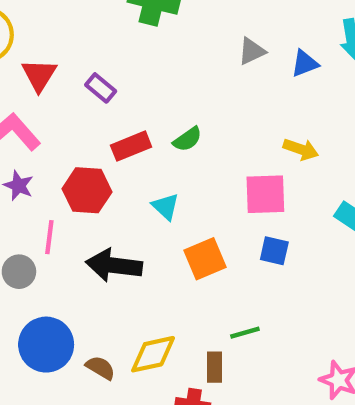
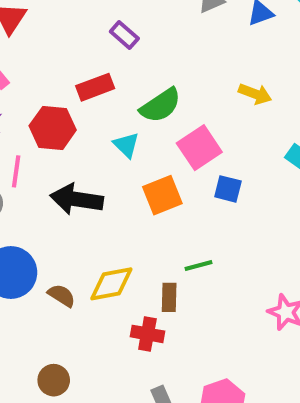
purple rectangle: (101, 88) -> (124, 35), moved
green semicircle: (187, 139) -> (160, 105), moved, size x1.5
pink square: (265, 194) -> (199, 148), moved, turned -33

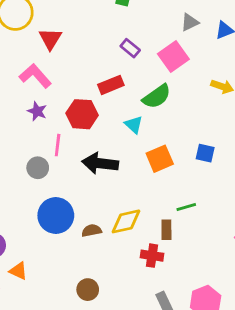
pink square: (199, 148) -> (173, 57), moved
brown semicircle: (62, 295) -> (92, 231), turned -42

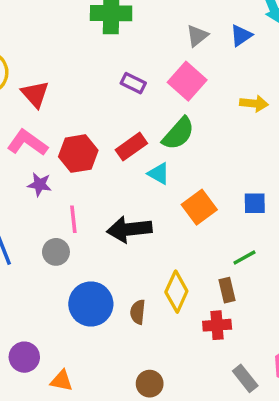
red rectangle: (111, 85) -> (131, 147), moved
red hexagon: (82, 114) -> (78, 154), moved
blue square: (205, 153) -> (255, 203), moved
yellow diamond: (126, 221) -> (176, 292), turned -40
brown semicircle: (92, 231) -> (138, 312), turned -60

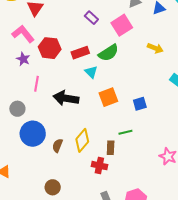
blue square: (255, 203) -> (140, 104), turned -32
gray circle: (56, 252) -> (17, 109), moved

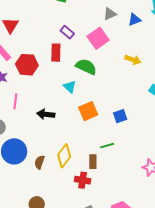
red rectangle: (80, 53) -> (56, 53), moved, turned -66
green semicircle: (108, 53) -> (86, 67), turned -120
black arrow: (66, 98) -> (46, 114), size x0.7

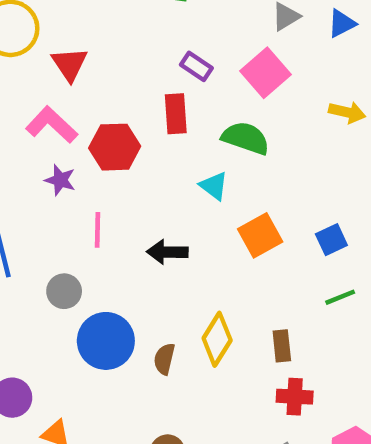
green line: (107, 146) -> (340, 297), moved
red cross: (83, 180) -> (295, 397), moved

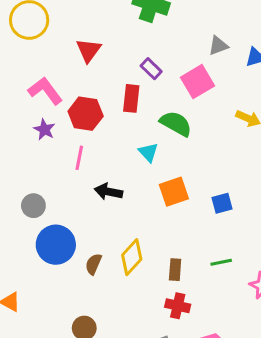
red triangle: (69, 64) -> (88, 50), moved
pink line: (98, 230) -> (79, 158), moved
green line: (340, 297) -> (221, 262), moved

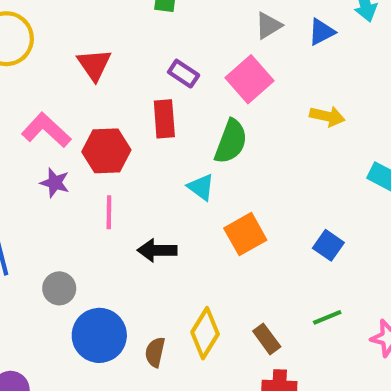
green semicircle: (176, 124) -> (231, 141), turned 92
blue square: (222, 203) -> (328, 245), moved, turned -30
brown rectangle: (175, 270) -> (267, 339), turned -30

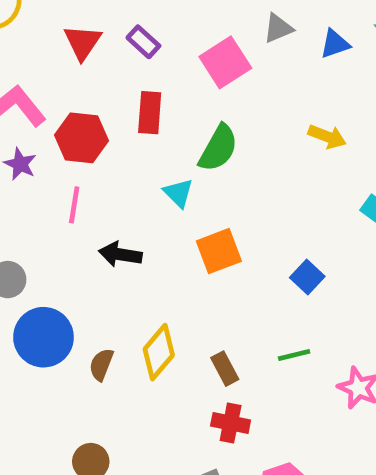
purple rectangle: (184, 74) -> (143, 42), moved
pink square: (249, 79) -> (225, 62), moved

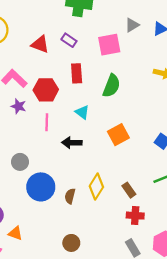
red triangle: (83, 42) -> (40, 44), turned -36
pink square: (225, 62) -> (109, 45), turned 30
cyan triangle: (178, 193) -> (82, 112), moved

